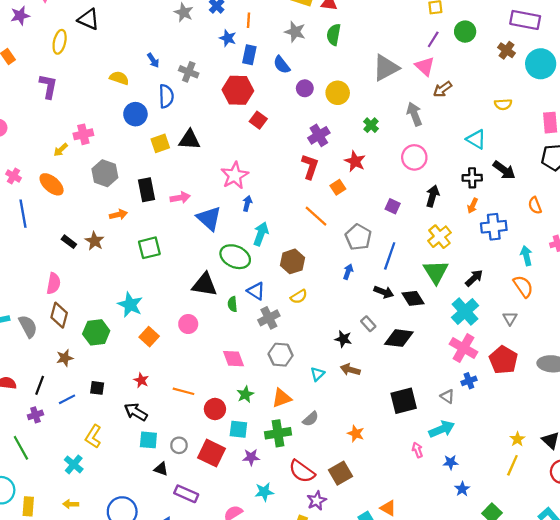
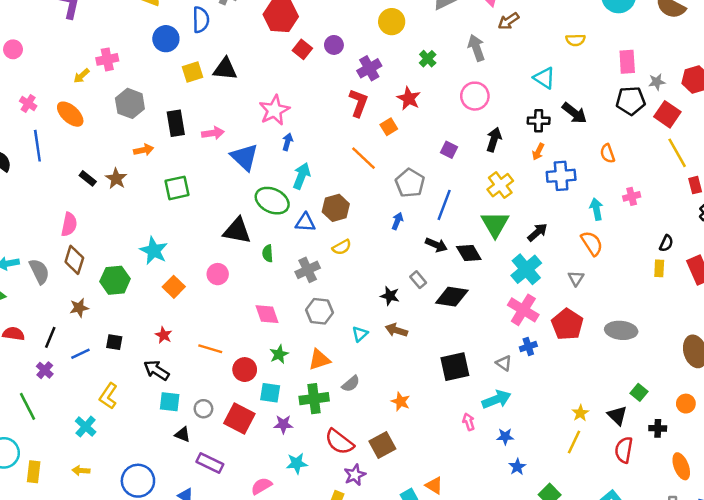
purple circle: (305, 88) -> (334, 45), moved
blue triangle: (256, 291) -> (305, 222), moved, turned -30
purple cross: (35, 415) -> (45, 370), turned -32

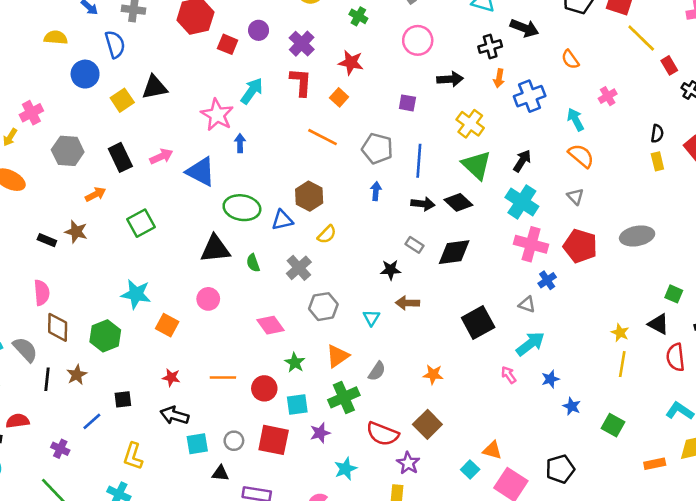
black arrow: (494, 140) -> (450, 79), turned 85
cyan arrow: (302, 176) -> (252, 91), moved, turned 30
black line: (50, 337) -> (47, 379), moved

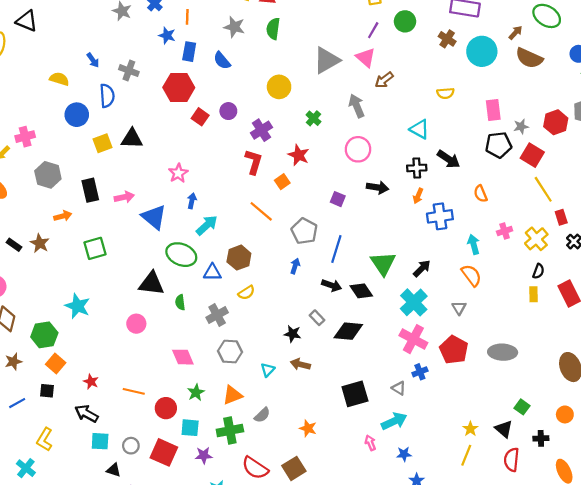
cyan arrow: (252, 91) -> (207, 225), moved
pink star: (217, 115) -> (178, 173), size x0.7
yellow cross: (470, 124) -> (536, 239), moved
orange square: (167, 325) -> (56, 363), moved

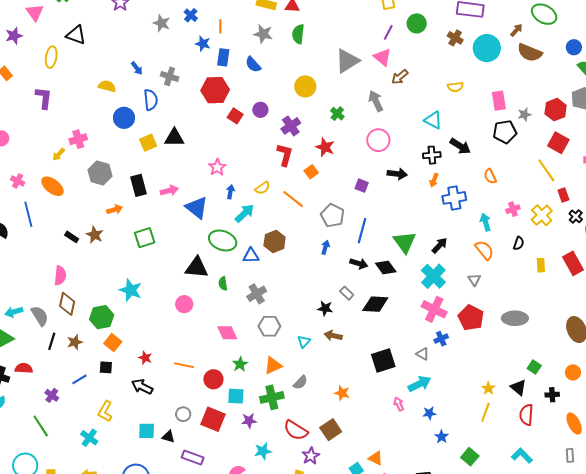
red square: (532, 155) -> (558, 143), moved
black semicircle: (538, 271) -> (519, 243), moved
yellow semicircle: (246, 293) -> (263, 188), moved
cyan square: (100, 441) -> (147, 431), moved

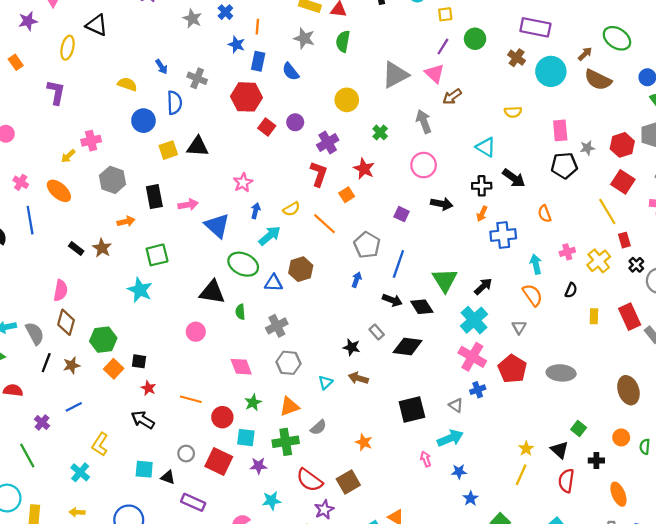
cyan star: (131, 290) -> (140, 290), moved
black square: (106, 367) -> (139, 361), moved

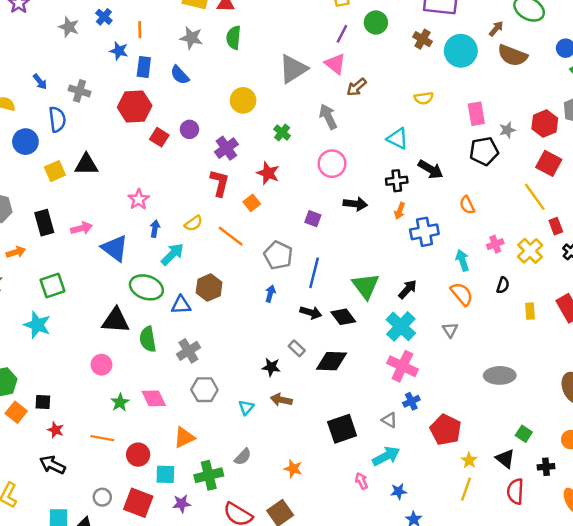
green semicircle: (240, 312) -> (148, 339), size x1.5
red pentagon: (512, 369) -> (446, 430), moved
green star: (253, 403) -> (120, 402), moved
orange triangle: (289, 406) -> (184, 437), moved

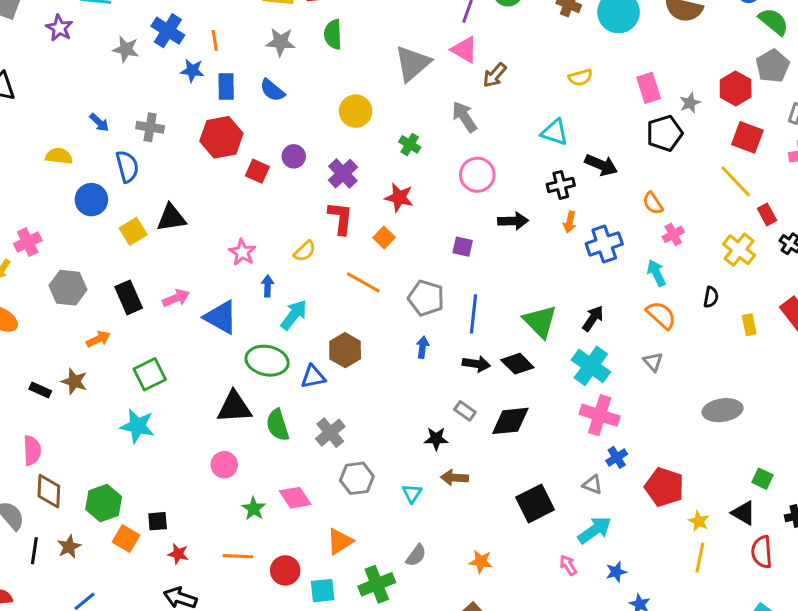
blue cross: (104, 17) -> (168, 31), size x1.5
yellow semicircle: (194, 223) -> (305, 251), moved
pink cross: (495, 244) -> (673, 234), moved

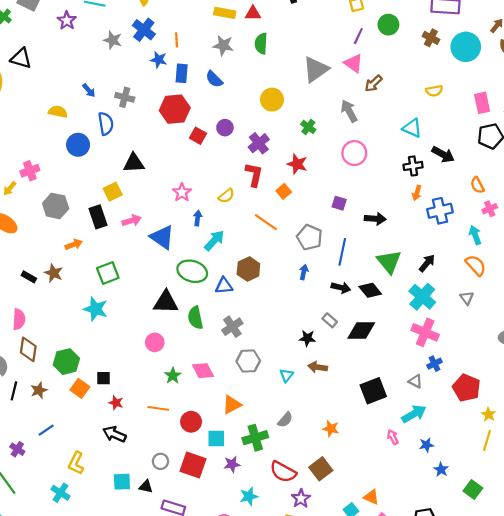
black arrow: (513, 221) -> (375, 219), moved
yellow square: (133, 231) -> (113, 192), moved

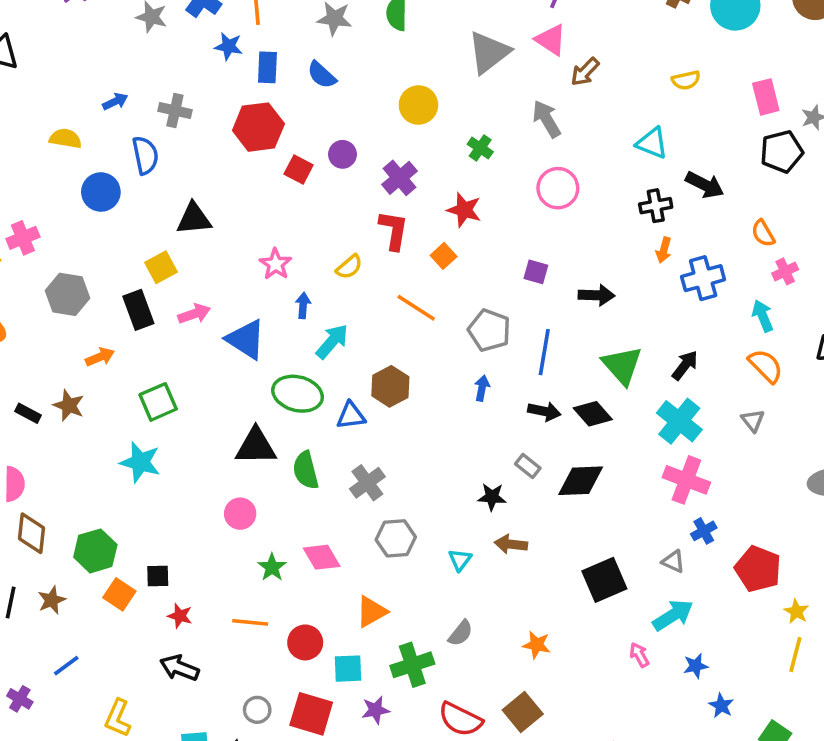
blue arrow: (89, 90) -> (115, 101), turned -72

